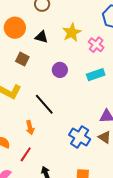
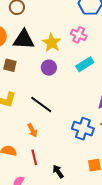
yellow star: (72, 32) -> (52, 43), moved
black triangle: (41, 37) -> (24, 39), size x1.6
red line: (26, 154) -> (34, 157), turned -35

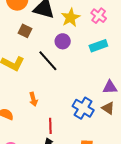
black line: (41, 104) -> (48, 61), moved
red line: (34, 157) -> (50, 126), moved

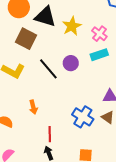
pink cross: (99, 16) -> (99, 34), moved
brown square: (25, 31) -> (26, 39), size x1.5
purple circle: (63, 41) -> (71, 63), moved

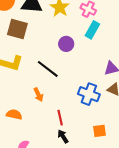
cyan rectangle: (99, 55) -> (92, 30), turned -30
black line: (48, 69) -> (48, 69), moved

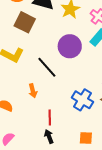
purple circle: (66, 44) -> (70, 46), size x1.5

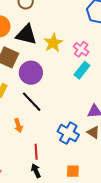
purple circle: (70, 46) -> (31, 73), moved

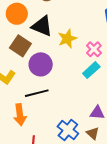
black line: (32, 102) -> (37, 93), turned -70
orange arrow: (18, 126) -> (20, 115), size x1.5

